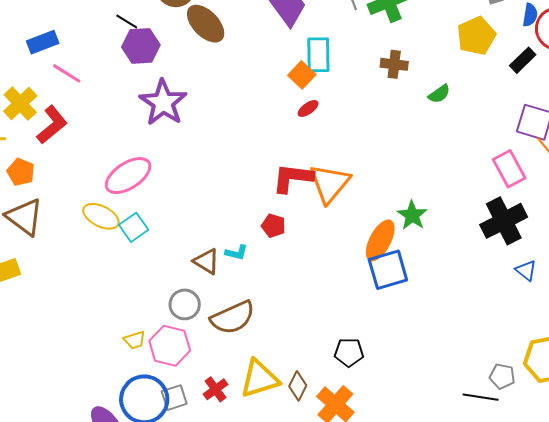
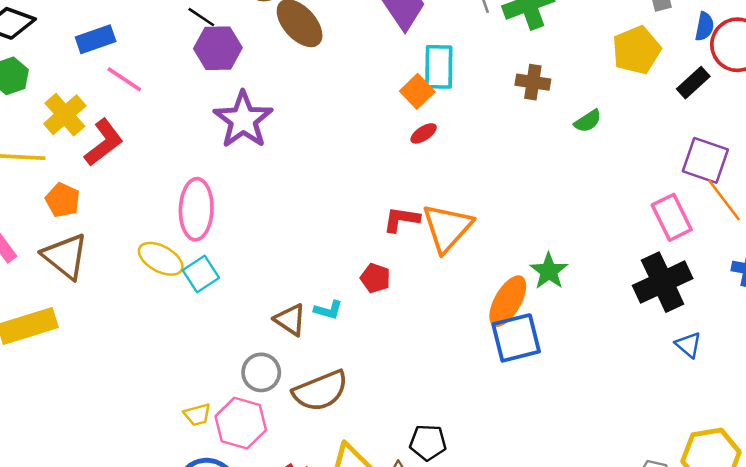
pink ellipse: (128, 176) -> (196, 209), turned -57
red L-shape: (293, 178) -> (401, 219), size x0.7
black pentagon: (349, 352) -> (428, 442), moved

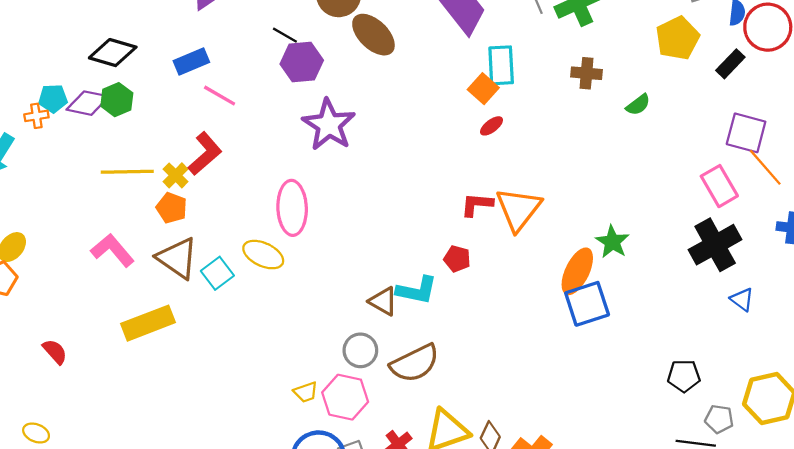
yellow cross: (65, 115) -> (176, 175), moved, size x0.7
cyan square: (201, 274) -> (217, 273), moved
cyan L-shape: (328, 310) -> (417, 290), size x1.6
black pentagon: (428, 442) -> (684, 376), moved

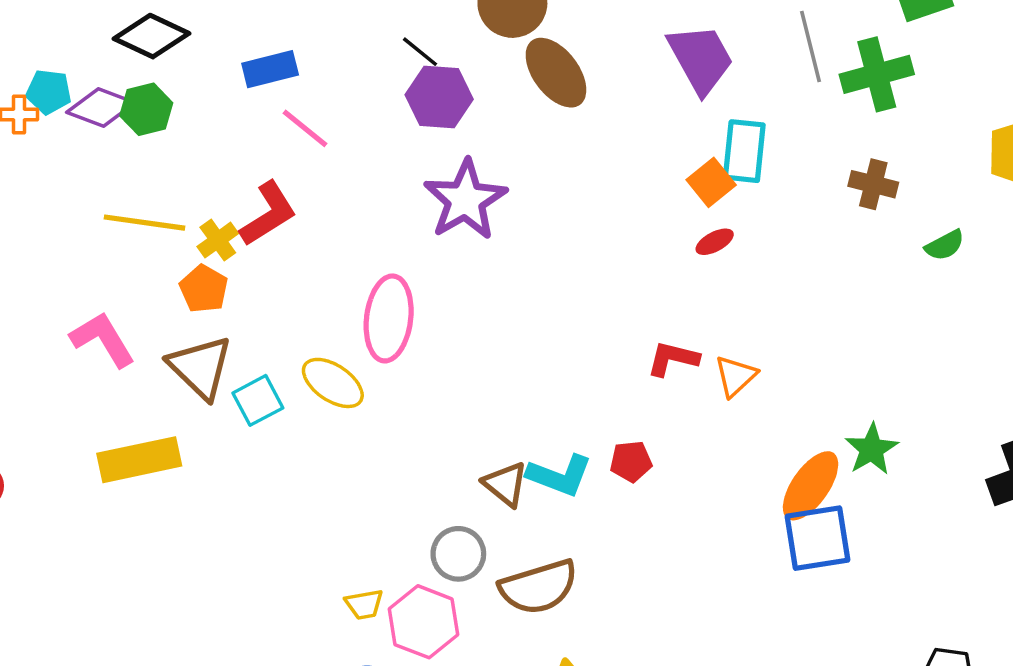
orange triangle: (518, 209) -> (736, 376), size x0.6
red pentagon: (457, 259) -> (631, 461), moved, turned -30

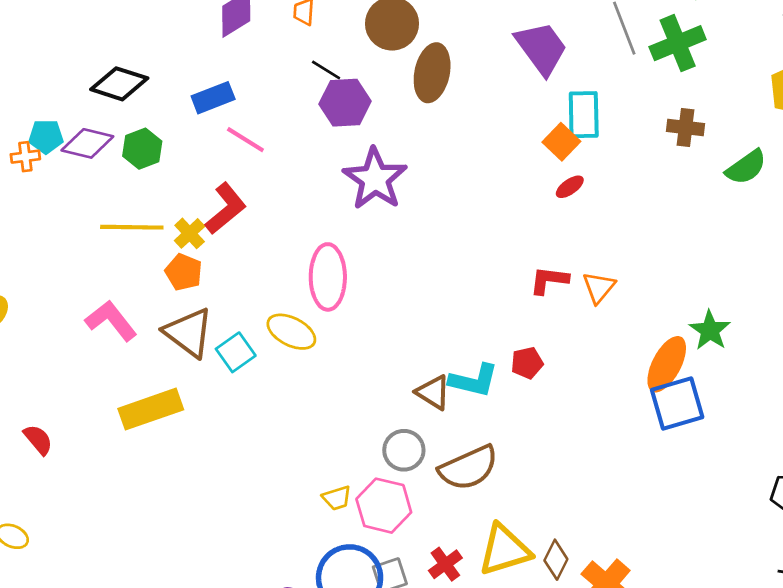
brown ellipse: (556, 73) -> (432, 73), turned 56
green hexagon: (146, 109) -> (142, 149), moved
green semicircle: (945, 245) -> (746, 167), size x1.4

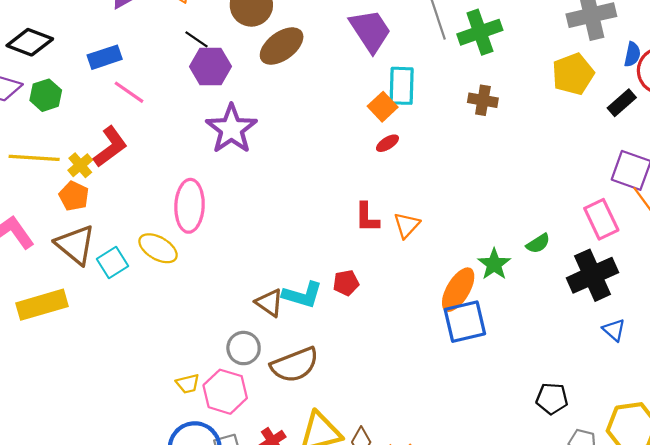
brown ellipse: (432, 73) -> (282, 46), turned 39
green semicircle: (746, 167) -> (538, 244), moved, size x0.7
red L-shape: (549, 280) -> (367, 217), turned -100

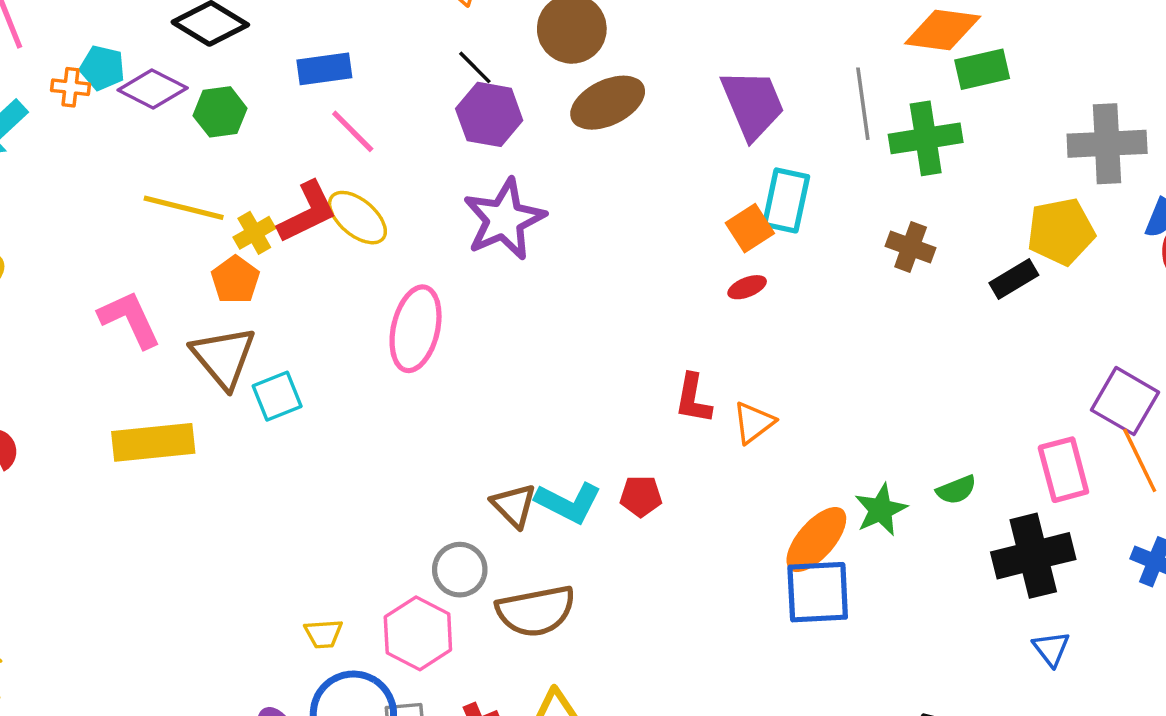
black rectangle: (622, 103) -> (1014, 279), moved
yellow ellipse: (158, 248) -> (357, 218), moved
yellow trapezoid: (188, 384) -> (323, 634), moved

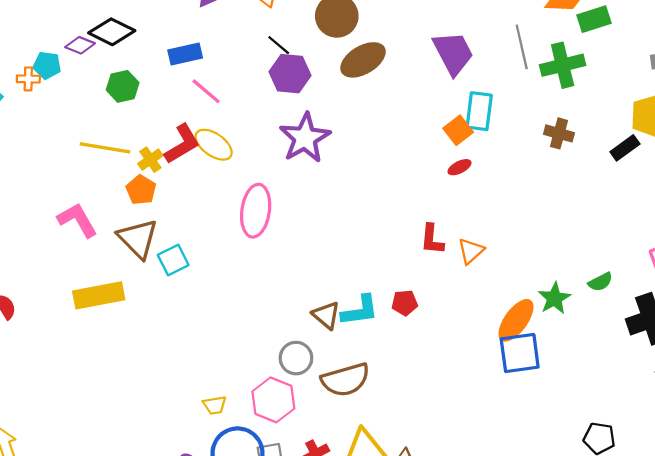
purple diamond: (153, 89) -> (80, 45), moved, size x0.7
cyan L-shape: (568, 503) -> (360, 311), turned -30

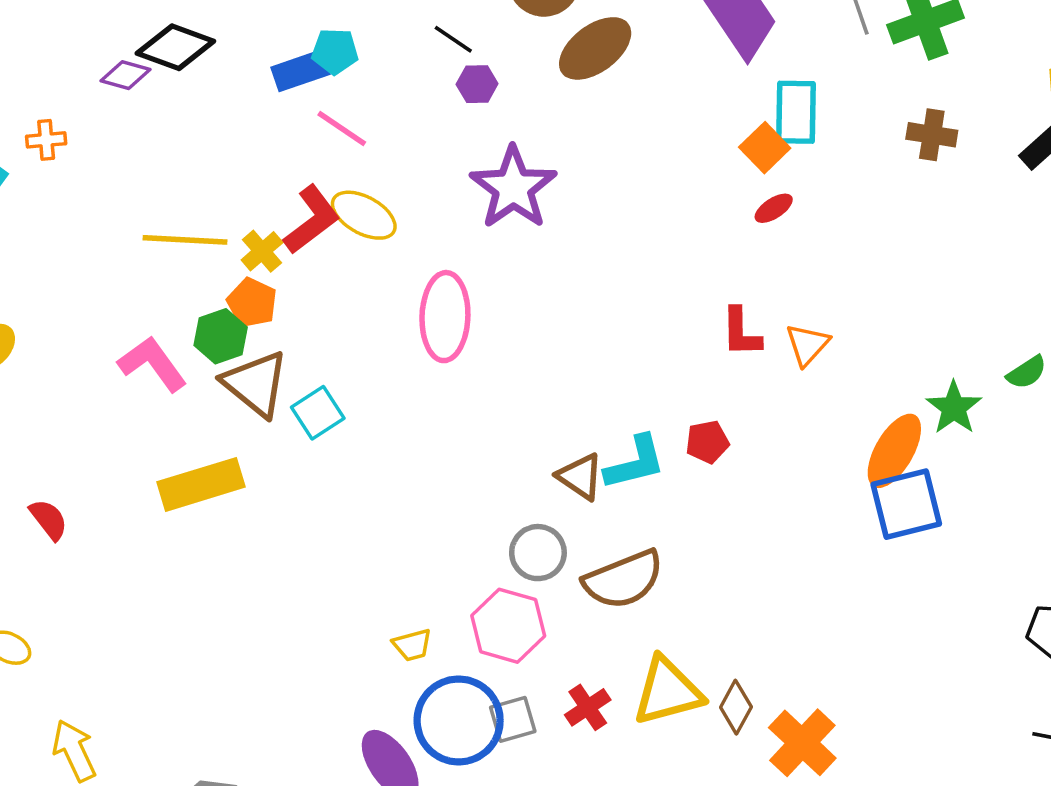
cyan pentagon: (47, 65) -> (335, 51), moved
purple hexagon: (290, 74) -> (477, 84), size x0.6
green hexagon: (123, 86) -> (221, 336), moved

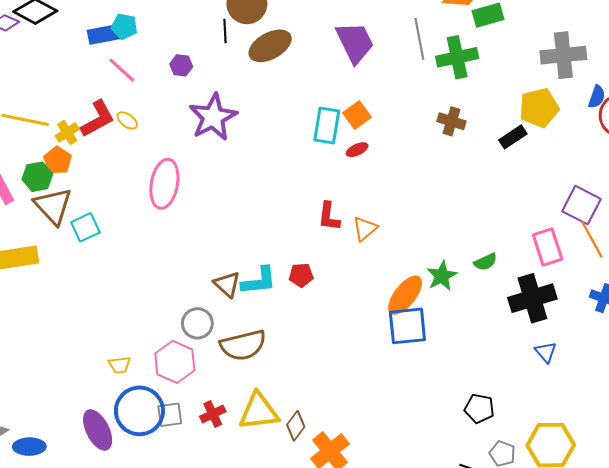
black line: (453, 39) -> (225, 31), moved, turned 45
purple hexagon: (477, 84) -> (181, 65), moved
cyan rectangle: (796, 112) -> (327, 126), moved
yellow ellipse: (364, 215) -> (127, 120), size x0.6

